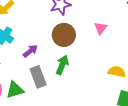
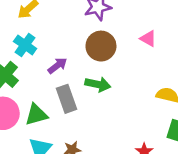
pink triangle: (101, 28) -> (148, 39), turned -40
green arrow: (62, 65) -> (98, 84), turned 78

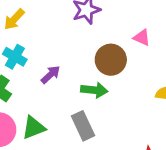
brown circle: (101, 46) -> (111, 60), moved
gray rectangle: (67, 99) -> (83, 126), moved

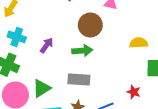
gray rectangle: (83, 126) -> (79, 80), turned -50

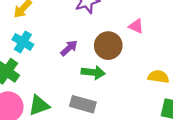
purple arrow: (47, 45) -> (69, 48), moved

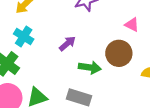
brown circle: (108, 46) -> (119, 53), moved

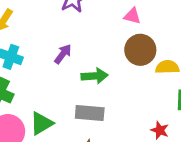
brown circle: (119, 53) -> (140, 50), moved

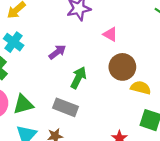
pink triangle: (132, 16) -> (110, 34), moved
green arrow: (95, 76) -> (78, 78), turned -75

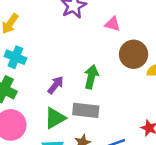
purple arrow: (57, 52) -> (56, 85), moved
green triangle: (23, 104) -> (55, 118), moved

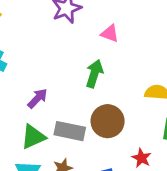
brown circle: (134, 54) -> (108, 121), moved
green arrow: (91, 77) -> (94, 74), moved

